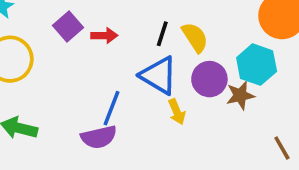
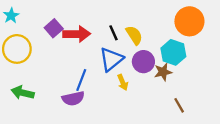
black line: (162, 34) -> (114, 33), turned -42
red arrow: (104, 36) -> (77, 34), size x1.6
blue triangle: (159, 75) -> (111, 59), turned 50
brown line: (282, 148) -> (179, 105), moved

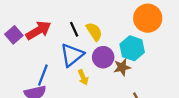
purple square: (54, 28) -> (14, 35), moved
red arrow: (77, 34) -> (38, 30), turned -30

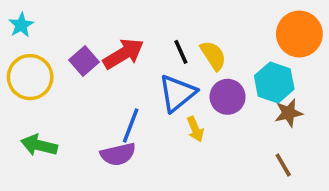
brown star: (122, 67) -> (289, 113), moved

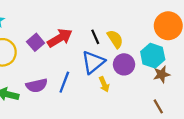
purple semicircle: (118, 154) -> (37, 85), moved

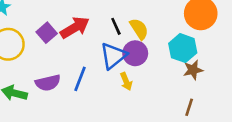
purple circle: (124, 64) -> (135, 53), moved
brown line: (158, 106) -> (189, 107), turned 48

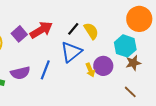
black line: (116, 26) -> (73, 29), turned 64
purple circle: (135, 53) -> (103, 66), moved
yellow arrow: (126, 82) -> (90, 70), moved
brown line: (189, 107) -> (130, 92), turned -64

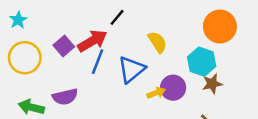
black line: (73, 29) -> (117, 17), moved
blue line: (45, 70) -> (98, 62), moved
yellow arrow: (90, 70) -> (156, 93), turned -88

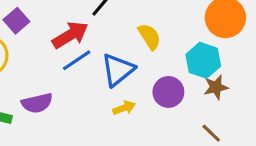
purple square: (64, 46) -> (16, 21), moved
blue line: (98, 62) -> (77, 60), turned 35
yellow arrow: (156, 93) -> (124, 108), moved

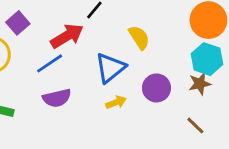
blue line: (77, 60) -> (50, 63), moved
cyan hexagon: (203, 60) -> (207, 59), moved
purple semicircle: (37, 103) -> (57, 98), moved

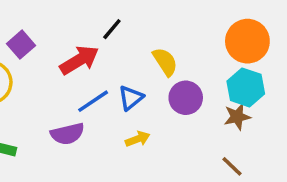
blue line: (50, 63) -> (93, 101), moved
blue triangle: (110, 68) -> (131, 98), size x0.7
purple circle: (156, 88) -> (186, 98), moved

